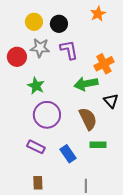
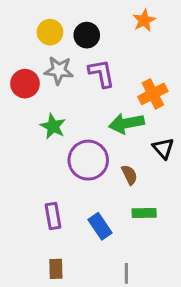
purple circle: (47, 115) -> (88, 160), moved
brown semicircle: (88, 119) -> (129, 175), size x0.6
purple rectangle: (36, 147) -> (53, 216), turned 54

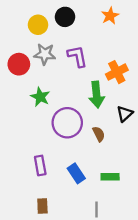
black circle: (87, 35) -> (65, 17), moved
green arrow: (126, 123) -> (97, 95), turned -85
black triangle: (163, 148) -> (125, 114), turned 30
green rectangle: (144, 213) -> (110, 177), moved

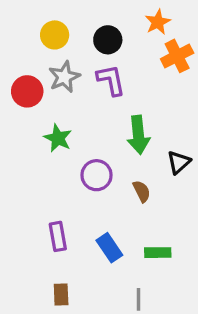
black circle: (65, 17) -> (108, 40), moved
gray star: (45, 54) -> (64, 77), turned -30
orange cross: (117, 72) -> (177, 56), moved
purple circle: (67, 123) -> (97, 175), size x0.7

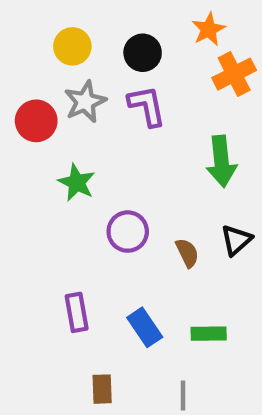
green arrow: (138, 135) -> (221, 161), moved
black triangle: (179, 162) -> (236, 240), moved
brown rectangle: (61, 294) -> (102, 389), moved

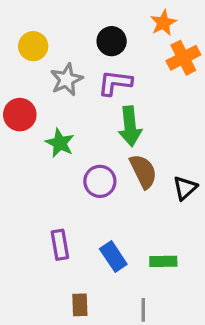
yellow circle: (72, 46) -> (33, 46), moved
purple L-shape: (147, 106) -> (115, 83), turned -72
red circle: (36, 121) -> (20, 115), moved
green arrow: (221, 161) -> (130, 126), moved
brown semicircle: (187, 253) -> (143, 171), moved, size x1.5

